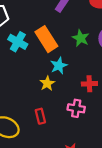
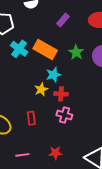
orange rectangle: (46, 39) -> (45, 49), turned -35
red cross: (89, 84) -> (61, 94), moved

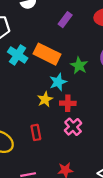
green star: (76, 52) -> (79, 65), moved
pink cross: (64, 115) -> (73, 127), turned 35

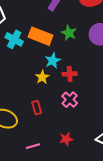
green star: (79, 65) -> (69, 33), moved
red cross: (68, 103) -> (70, 74), moved

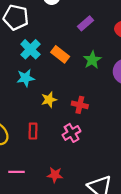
orange rectangle: (41, 36) -> (60, 54), size x0.7
cyan star: (53, 60) -> (26, 78), moved

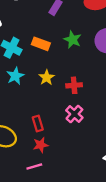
yellow star: (49, 100) -> (47, 77), moved
red star: (55, 175) -> (41, 145), moved

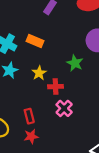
green star: (73, 40) -> (75, 63), moved
red cross: (74, 85) -> (56, 87), moved

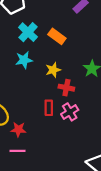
red rectangle: (29, 116) -> (49, 108), moved
red star: (31, 136) -> (18, 129), moved

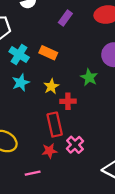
red rectangle: (49, 108) -> (55, 125), size x1.5
pink cross: (70, 112) -> (75, 145), moved
red star: (18, 129) -> (49, 151), moved

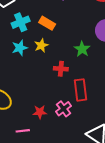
cyan cross: (19, 54) -> (21, 22), turned 30
yellow star: (51, 86) -> (41, 46), moved
red rectangle: (55, 125) -> (81, 90), moved

